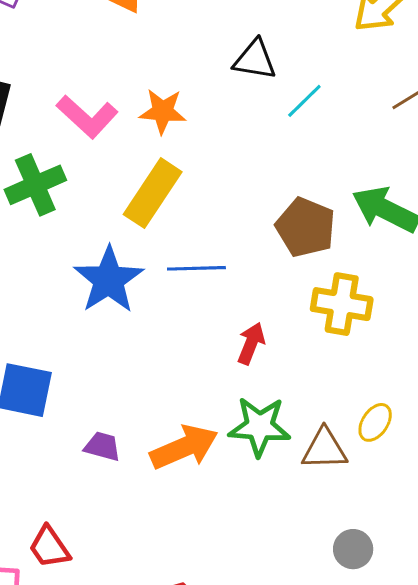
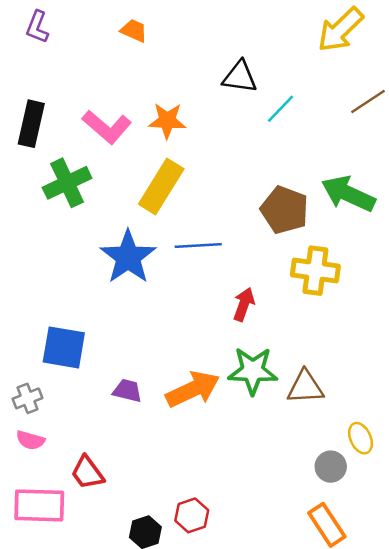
yellow ellipse: (375, 422) -> (360, 438), moved, turned -56

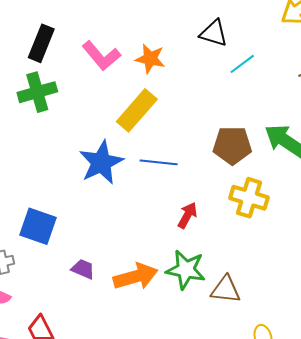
green cross: (67, 183) -> (37, 92), moved
brown pentagon: (285, 210) -> (232, 145), turned -30

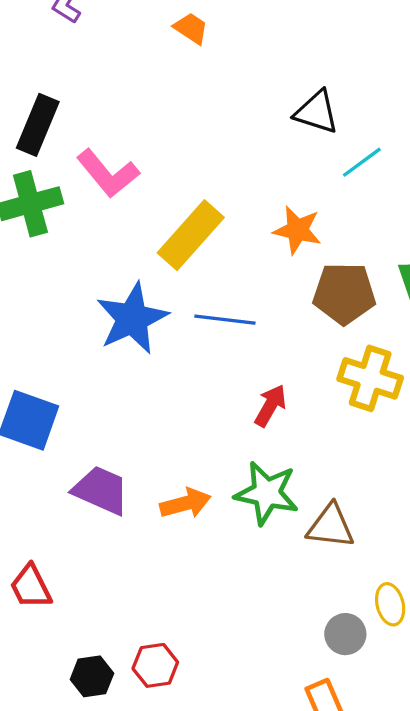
pink L-shape: (101, 56) -> (108, 173), moved
orange star: (150, 59) -> (297, 230), moved
purple trapezoid: (83, 269) -> (101, 490), size x1.5
orange arrow: (136, 276) -> (185, 503), size x0.7

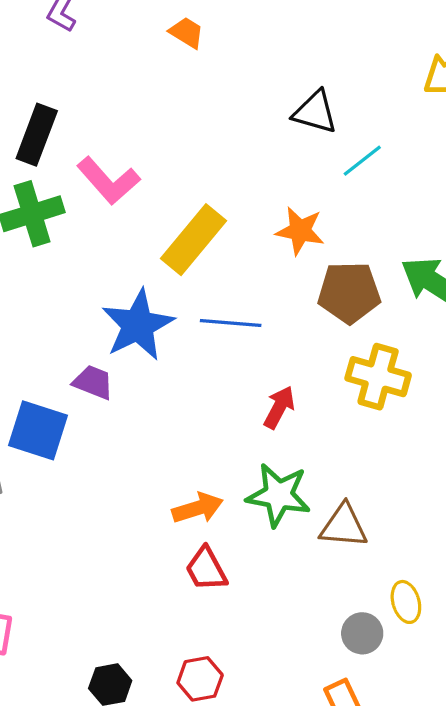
purple trapezoid: (101, 490) -> (93, 382), moved, size x0.7
red trapezoid: (31, 587) -> (206, 569), moved
red hexagon: (155, 665) -> (200, 679), moved

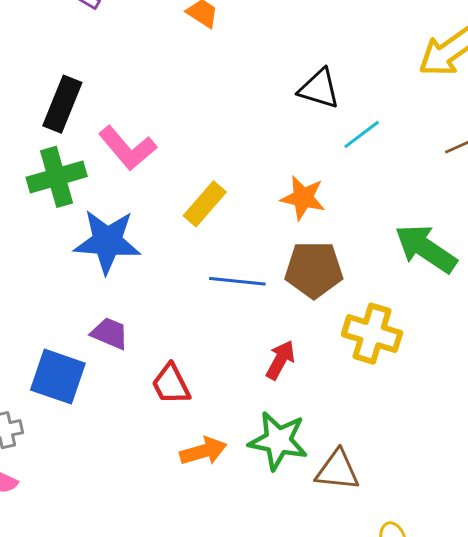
yellow rectangle: (194, 240) -> (205, 204), size x0.7
brown pentagon: (349, 292) -> (314, 270), moved
blue star: (138, 325) -> (107, 242), moved, turned 30
red trapezoid: (206, 569) -> (171, 384), moved

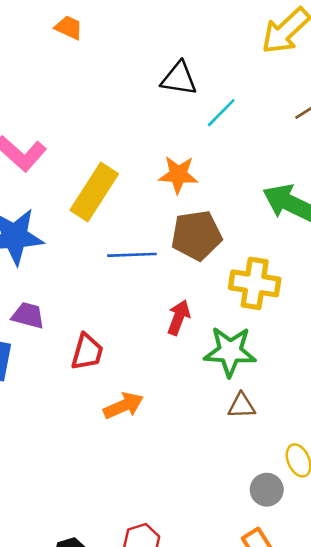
yellow rectangle: (205, 204) -> (94, 192), size x1.4
red trapezoid: (171, 384) -> (87, 352), turned -129
green star: (278, 441) -> (230, 351), moved
brown triangle: (337, 470) -> (242, 406), size x0.7

